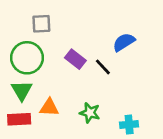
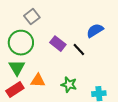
gray square: (41, 24) -> (32, 17), turned -35
red rectangle: (19, 119) -> (15, 90), turned -30

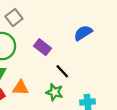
black line: (79, 50) -> (62, 71), moved

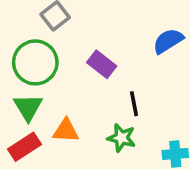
black line: (62, 71) -> (134, 104), turned 32

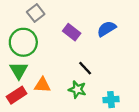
purple rectangle: (102, 64) -> (72, 32), moved
black line: (134, 104) -> (85, 68), turned -32

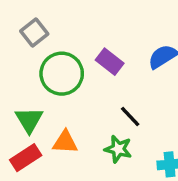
gray square: (36, 13) -> (34, 33), moved
green circle: (23, 42) -> (62, 74), moved

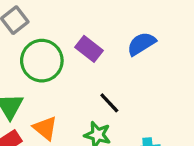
orange triangle: (65, 142) -> (45, 128), turned 36

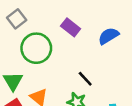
purple rectangle: (89, 49) -> (71, 27), moved

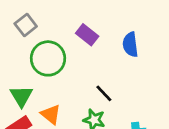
blue semicircle: (108, 36) -> (130, 45), turned -65

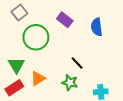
orange triangle: (51, 114) -> (38, 78), turned 49

